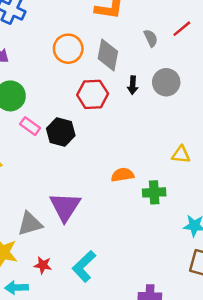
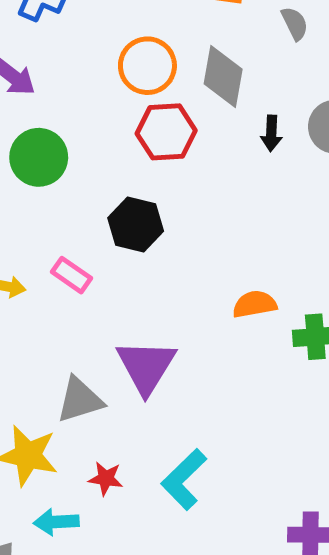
gray semicircle: (151, 38) -> (295, 23), moved
red hexagon: (93, 94) -> (166, 132), moved
pink rectangle: (30, 126) -> (71, 275), moved

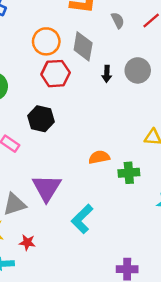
cyan L-shape: (184, 479) -> (82, 219), moved

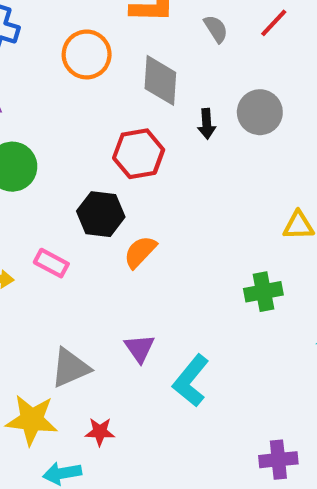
orange circle: (46, 41) -> (87, 54), moved
red hexagon: (56, 74) -> (139, 154), moved
orange semicircle: (99, 157) -> (140, 252), moved, turned -30
purple triangle: (47, 188) -> (139, 348), moved, size x0.6

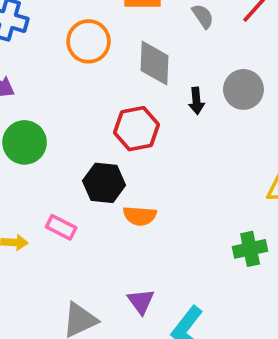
orange semicircle: (140, 252) -> (140, 216), turned -128

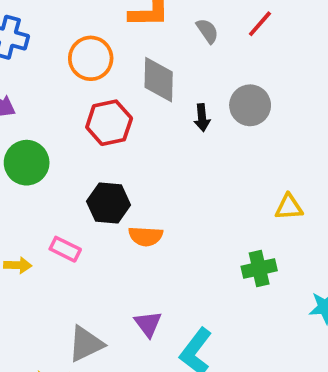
red hexagon: (136, 129) -> (109, 123), moved

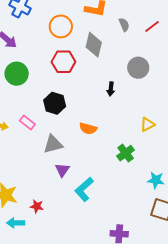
black arrow: (202, 118) -> (111, 89), moved
yellow triangle: (289, 207) -> (147, 124), turned -35
orange semicircle: (146, 236) -> (88, 129), moved
green cross: (259, 268) -> (126, 153), turned -36
gray triangle: (86, 344) -> (53, 144), moved

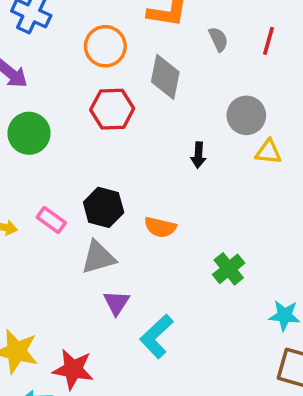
red line: (152, 27) -> (268, 41), turned -35
black hexagon: (55, 103) -> (104, 207), moved
yellow triangle: (147, 124) -> (268, 152), moved, turned 35
red star: (37, 206) -> (73, 369), size x1.6

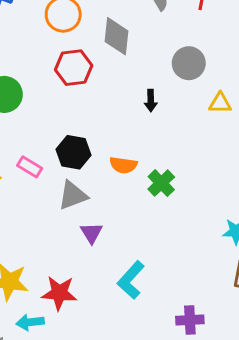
yellow triangle: (268, 152) -> (220, 103), moved
green cross: (229, 269) -> (161, 183), moved
cyan L-shape: (157, 336) -> (131, 280), moved

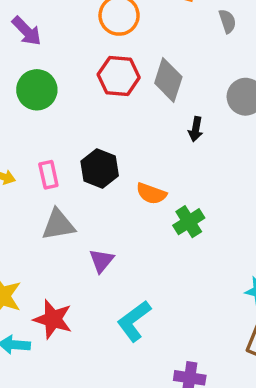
gray diamond: (117, 36) -> (168, 80), moved
pink rectangle: (30, 167) -> (48, 175), turned 35
gray triangle: (73, 195) -> (58, 225), moved

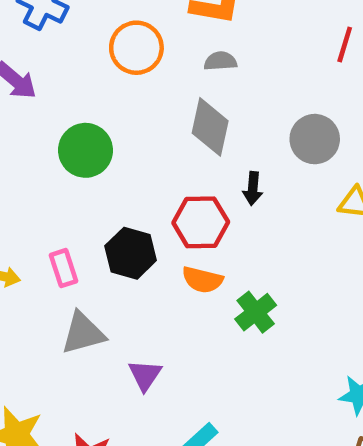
gray semicircle: (227, 21) -> (220, 61), moved, turned -70
red hexagon: (119, 76) -> (201, 222), moved
green circle: (37, 90) -> (85, 150), moved

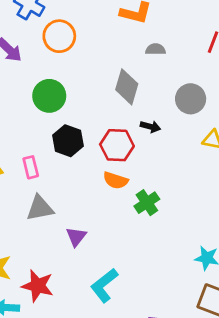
orange circle: (136, 48) -> (59, 36), moved
gray semicircle: (220, 61) -> (155, 49), moved
black arrow: (253, 189) -> (150, 127), turned -84
black hexagon: (131, 253) -> (68, 141), moved

